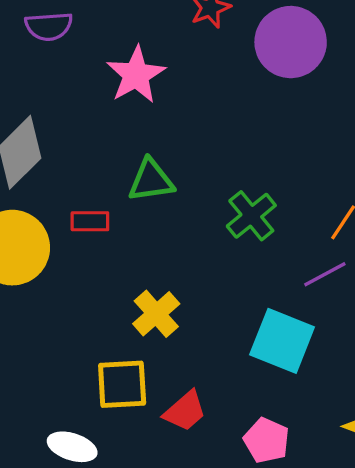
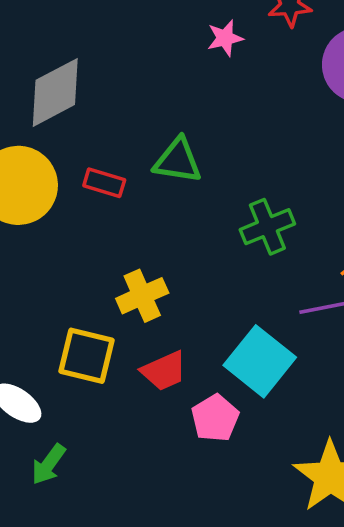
pink star: (136, 75) -> (225, 38), moved, size x0.6
red trapezoid: (185, 411) -> (164, 371), moved
pink pentagon: (266, 440) -> (215, 418), moved

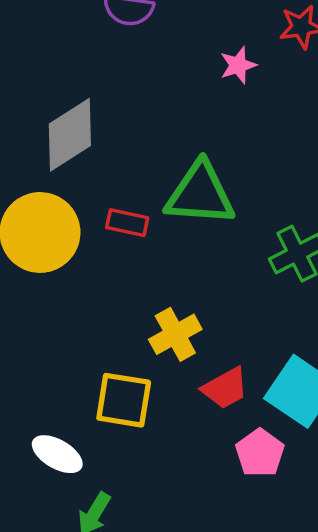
green triangle: (178, 161) -> (200, 194), size x1.4
red trapezoid: (164, 371) -> (225, 388), moved

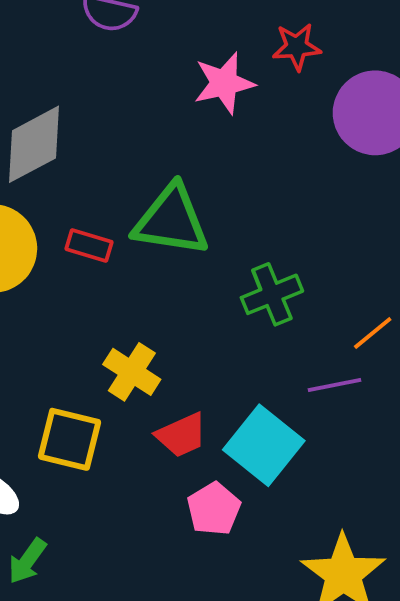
pink star: (238, 65) -> (224, 83), size x1.5
yellow cross: (175, 334) -> (132, 372), turned -33

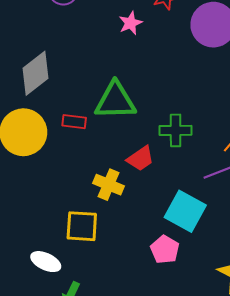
pink star: (224, 83) -> (130, 23), size x0.7
green cross: (272, 294) -> (176, 130), turned 32
red trapezoid: (181, 435) -> (140, 159), moved

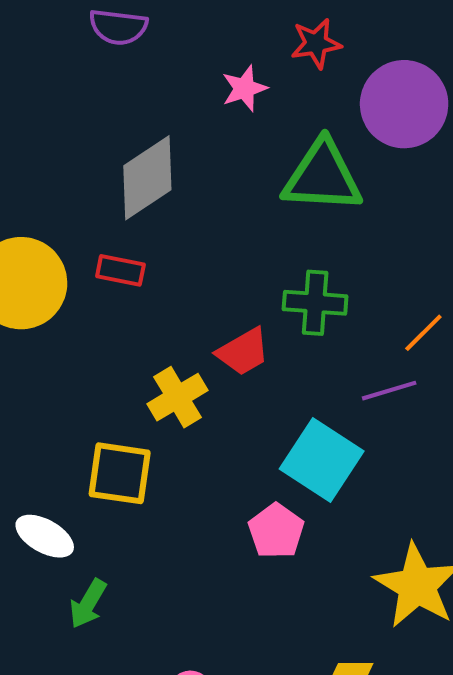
gray diamond: (35, 73) -> (147, 178), moved
green triangle: (115, 101) -> (322, 177), moved
yellow cross: (109, 185) -> (177, 397), turned 32

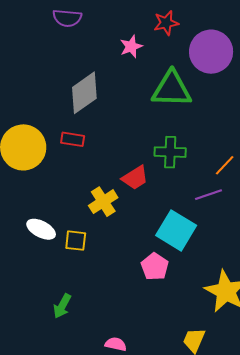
yellow square: (120, 473) -> (76, 241), size x0.7
white ellipse: (45, 536) -> (41, 229), moved

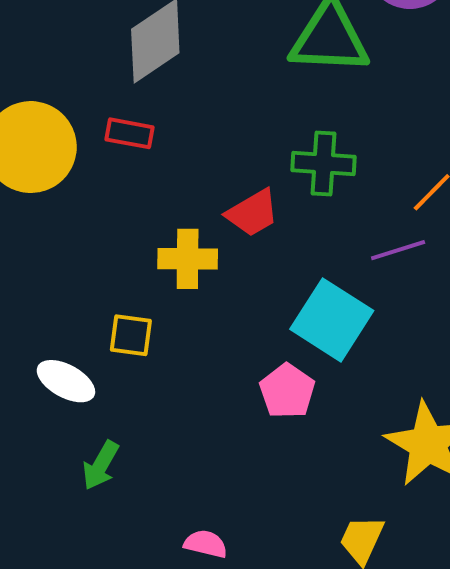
yellow cross: (103, 202) -> (188, 259), turned 32
white ellipse: (41, 229) -> (66, 381), moved

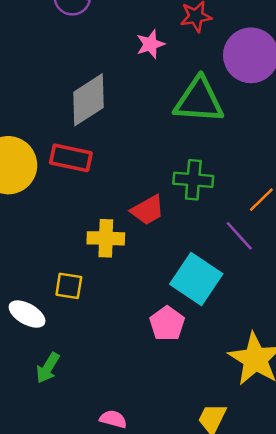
red rectangle: (130, 133) -> (71, 158), size x1.4
purple line: (398, 250) -> (239, 236), turned 64

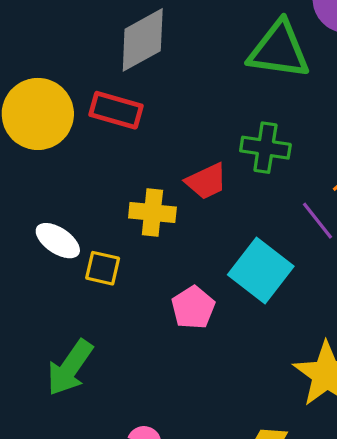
white ellipse: (27, 314) -> (58, 241), moved
pink pentagon: (167, 323) -> (193, 308), moved
green arrow: (48, 368) -> (70, 368), size x1.5

